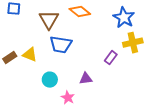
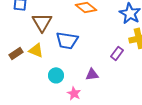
brown triangle: (49, 20) -> (42, 22), moved

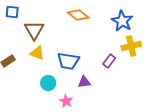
blue trapezoid: (67, 40) -> (68, 61), moved
yellow triangle: (36, 50) -> (37, 53), moved

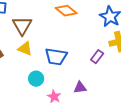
purple triangle: (84, 82) -> (80, 88), moved

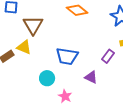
yellow triangle: (25, 49) -> (24, 47), moved
purple triangle: (80, 88) -> (91, 77), moved, turned 32

